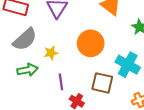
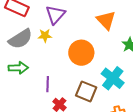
yellow star: (51, 53) -> (45, 36), moved

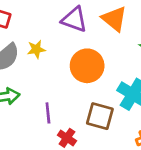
purple triangle: (55, 15) -> (74, 19), moved, turned -45

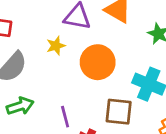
yellow star: (36, 49) -> (56, 46), moved

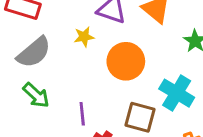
green arrow: (20, 106) -> (36, 95), turned 52

